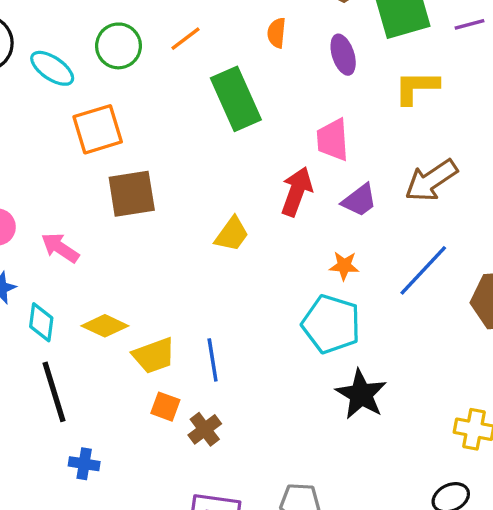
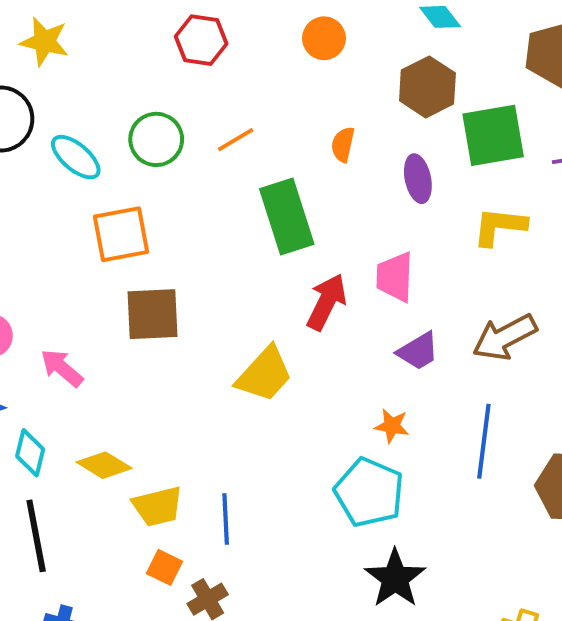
red arrow: (297, 192) -> (327, 302), moved
yellow trapezoid: (232, 234) -> (264, 374), size x1.4
blue line: (423, 270) -> (484, 441), turned -42

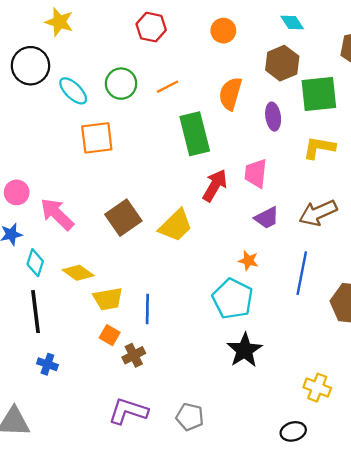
orange semicircle: (343, 144) -> (230, 94), size x1.6
brown square: (153, 314) -> (123, 218), moved, turned -36
pink arrow: (62, 368) -> (57, 214), size x1.4

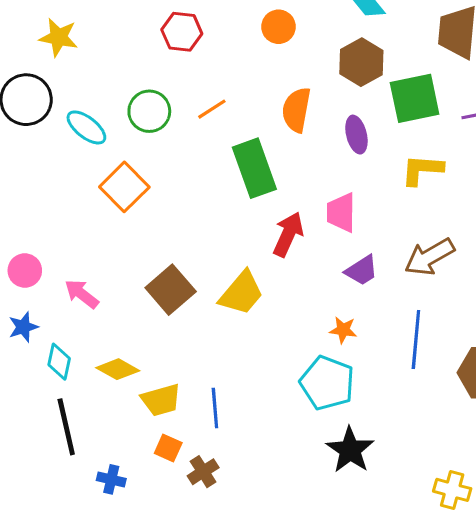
orange square: (97, 138) -> (124, 187), turned -32
pink arrow: (57, 214) -> (82, 294), size x0.7
blue cross: (47, 364) -> (111, 479), moved

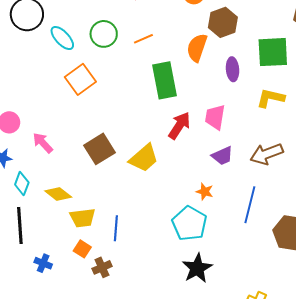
brown hexagon: (361, 62) -> (223, 22), moved

